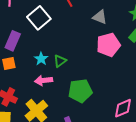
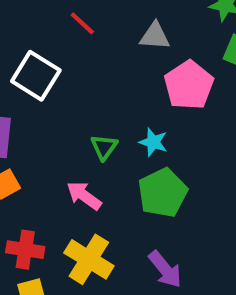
cyan star: (41, 59) -> (153, 142), moved
pink arrow: (44, 80) -> (84, 196), turned 60

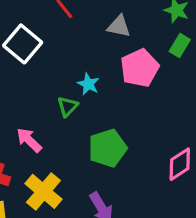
cyan star: (153, 142) -> (88, 84), moved
pink arrow: (84, 196) -> (29, 140), moved

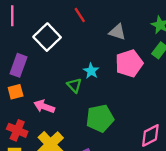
green triangle: (68, 106) -> (74, 85), turned -35
pink arrow: (29, 140) -> (44, 106), turned -30

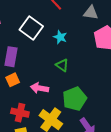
cyan star: (91, 71) -> (60, 37), moved
green pentagon: (100, 118) -> (75, 99), moved

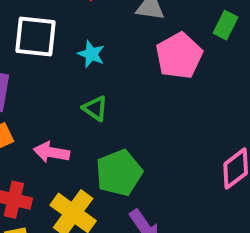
white square: (31, 28) -> (36, 37), turned -30

